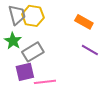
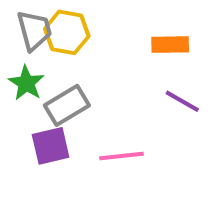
orange rectangle: (84, 22) -> (170, 45), turned -30
pink line: (45, 82) -> (121, 156), moved

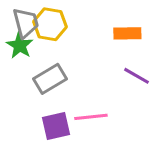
green star: (26, 83) -> (20, 45), moved
purple square: (51, 146) -> (56, 126), moved

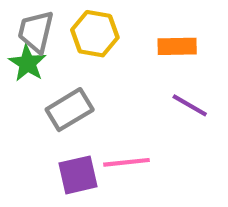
gray trapezoid: (26, 23) -> (36, 32), turned -152
yellow hexagon: (50, 24) -> (95, 34), moved

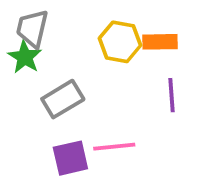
yellow hexagon: (95, 34) -> (120, 42), moved
purple line: (190, 105) -> (171, 95), turned 56

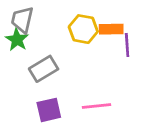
purple line: (171, 95) -> (127, 45), moved
pink line: (114, 147) -> (97, 106), moved

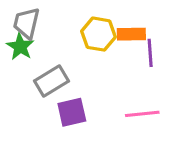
pink line: (97, 106) -> (142, 114), moved
purple square: (49, 110) -> (72, 112), moved

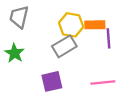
green star: (20, 47) -> (14, 53), moved
gray rectangle: (52, 81) -> (64, 46), moved

